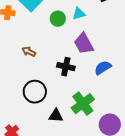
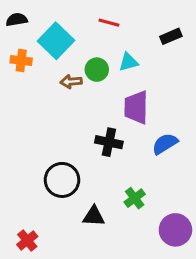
purple trapezoid: (84, 44) -> (136, 107), turned 30
brown arrow: (29, 52) -> (71, 82), moved, turned -32
green cross: (83, 104) -> (135, 198), size x0.6

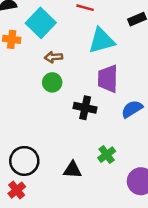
cyan triangle: (129, 62) -> (102, 41), size x1.6
green circle: (97, 70) -> (52, 82), moved
black circle: (62, 180) -> (24, 161), moved

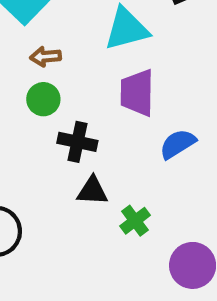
black cross: (85, 108) -> (77, 142), moved
black triangle: (72, 170) -> (92, 191), moved

